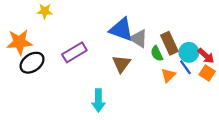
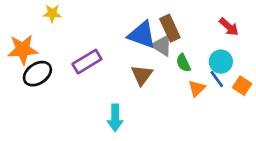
brown rectangle: (169, 43) -> (170, 28), moved
red arrow: (206, 56) -> (229, 27), moved

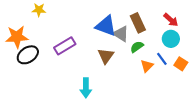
brown rectangle: (170, 28) -> (138, 23), moved
cyan circle: (221, 62) -> (171, 39), moved
green semicircle: (183, 63) -> (137, 47), turned 80

